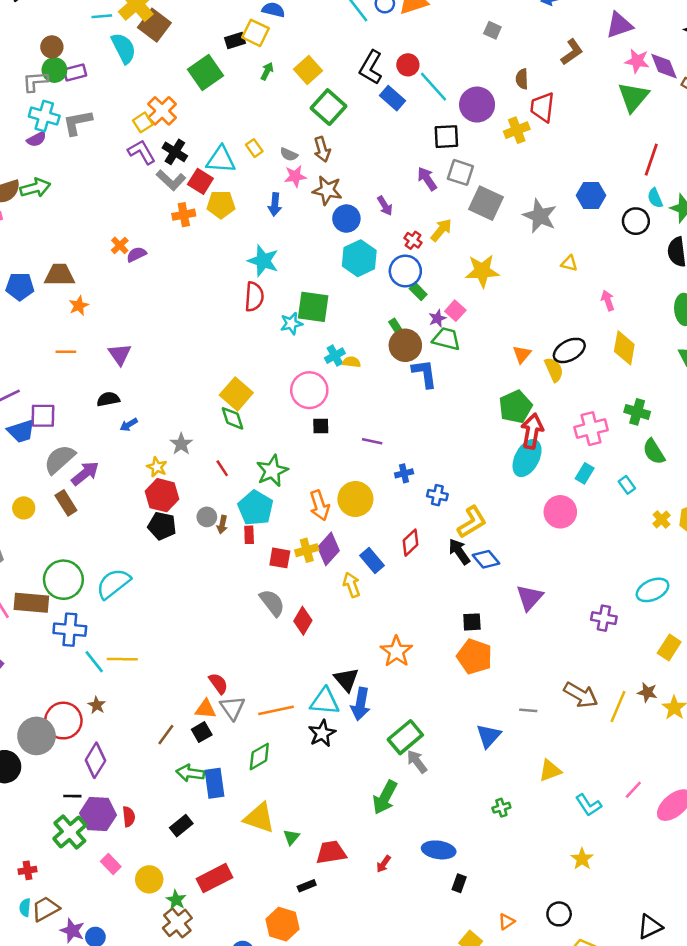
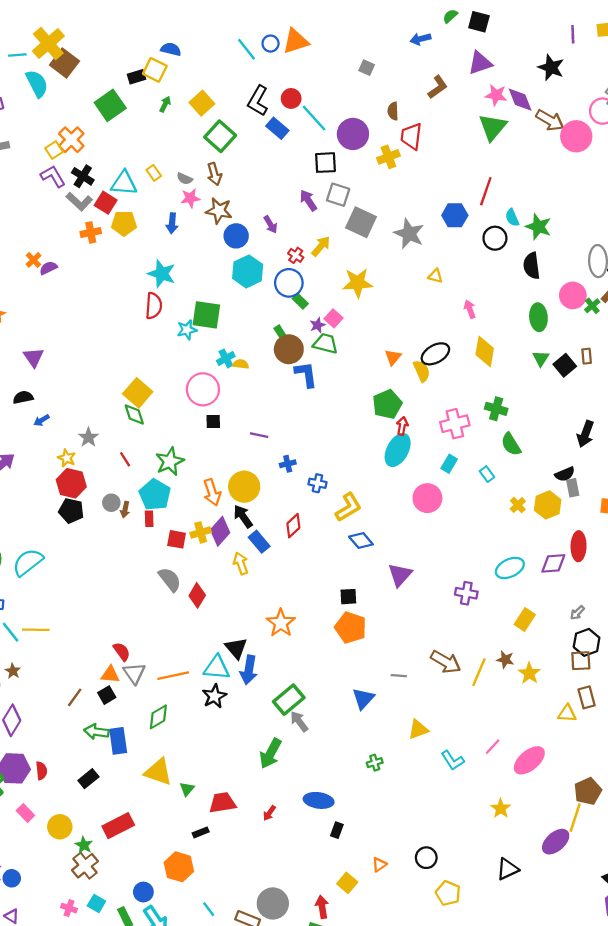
red line: (651, 160) -> (486, 191), moved
red arrow: (532, 431) -> (402, 426), size x0.6
black arrow: (459, 552) -> (243, 516), moved
yellow star: (582, 859) -> (501, 808), moved

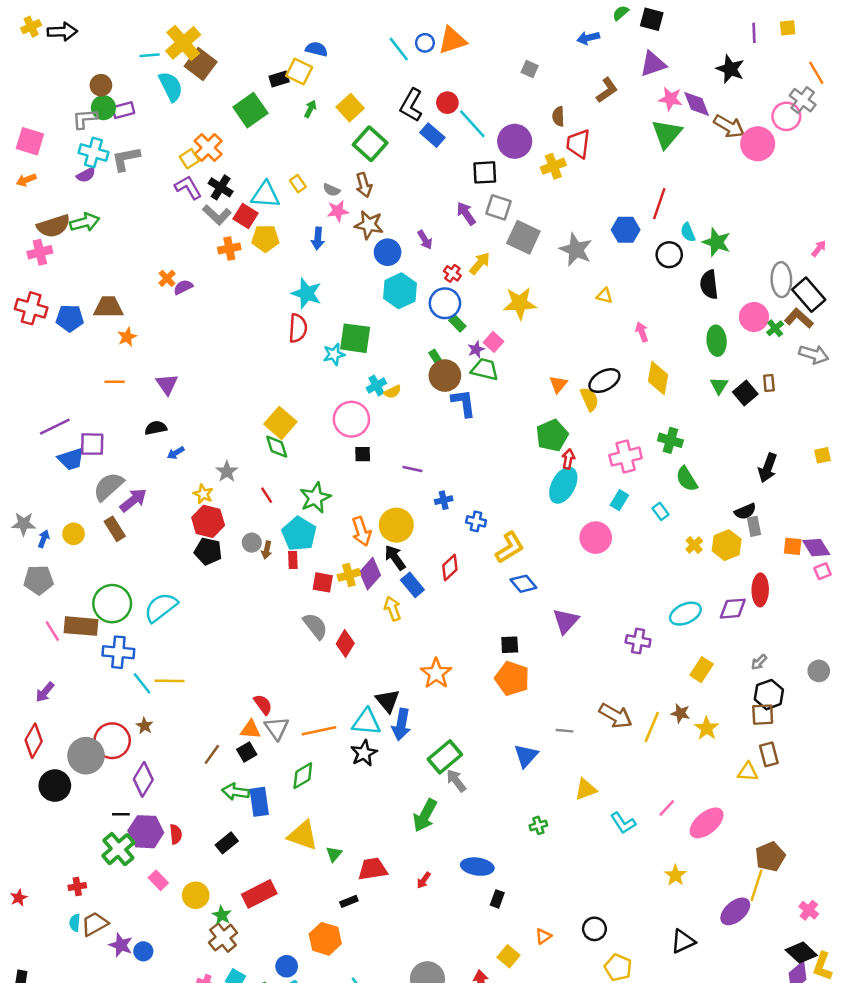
yellow semicircle: (241, 364) -> (393, 392), turned 147

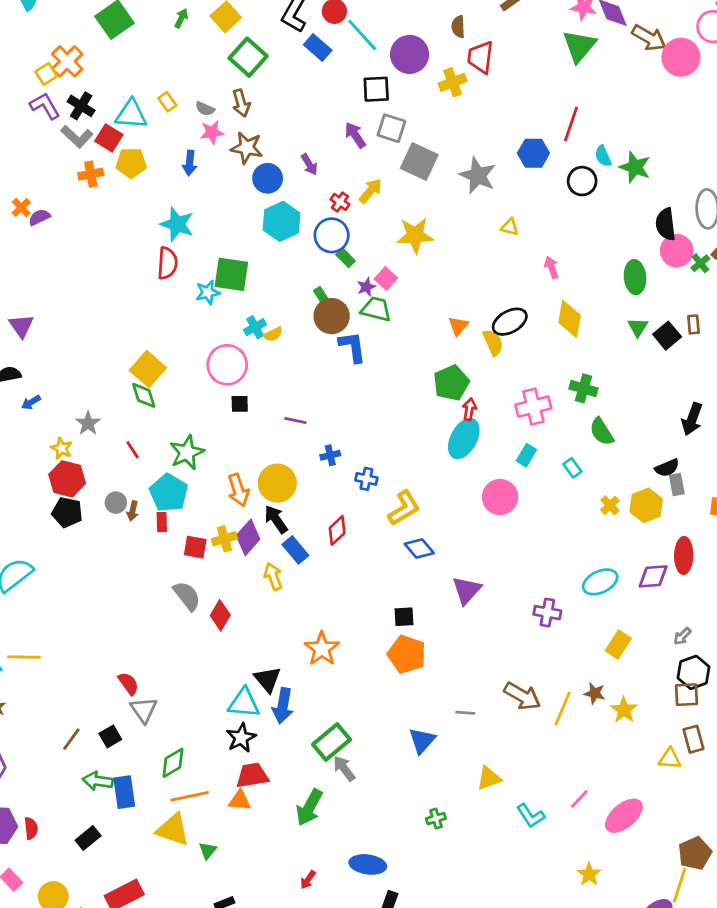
black semicircle: (709, 285) -> (666, 224), moved
orange triangle: (250, 729) -> (240, 800), moved
orange line: (319, 731) -> (190, 796), moved
red trapezoid: (373, 869) -> (252, 775), moved

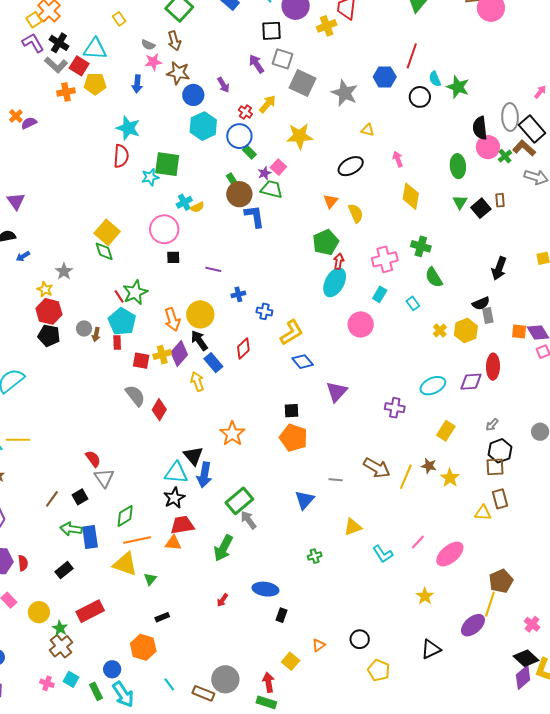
yellow rectangle: (167, 102) -> (119, 19), moved
black ellipse: (510, 322) -> (351, 166), moved
red line: (133, 450) -> (119, 296), moved

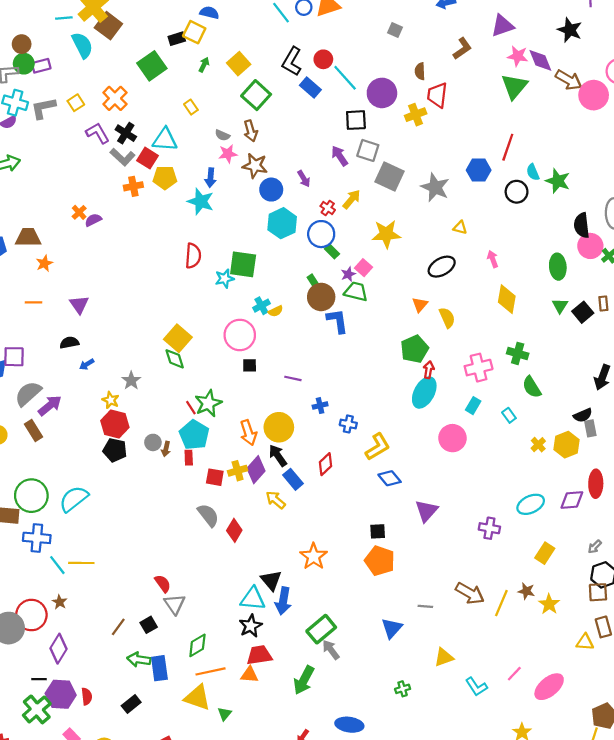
yellow square: (34, 20) -> (76, 103), moved
cyan star: (128, 128) -> (201, 201), moved
yellow arrow: (197, 382) -> (276, 500), turned -30

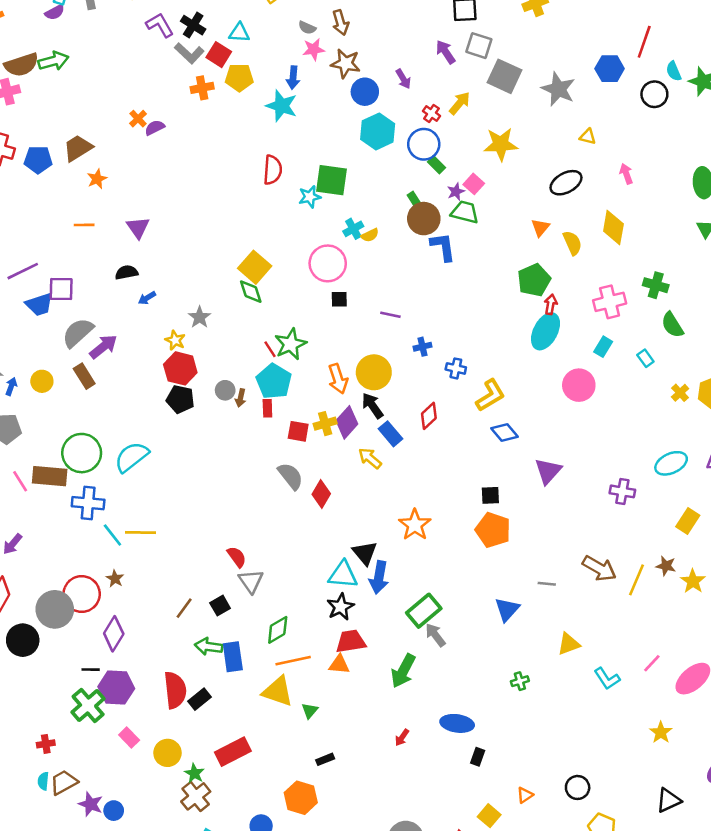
cyan triangle: (165, 140) -> (239, 33), size x0.7
brown trapezoid: (28, 237) -> (78, 148), turned -32
yellow diamond: (507, 299) -> (613, 228), moved
red semicircle: (87, 696) -> (175, 690), moved, size x1.8

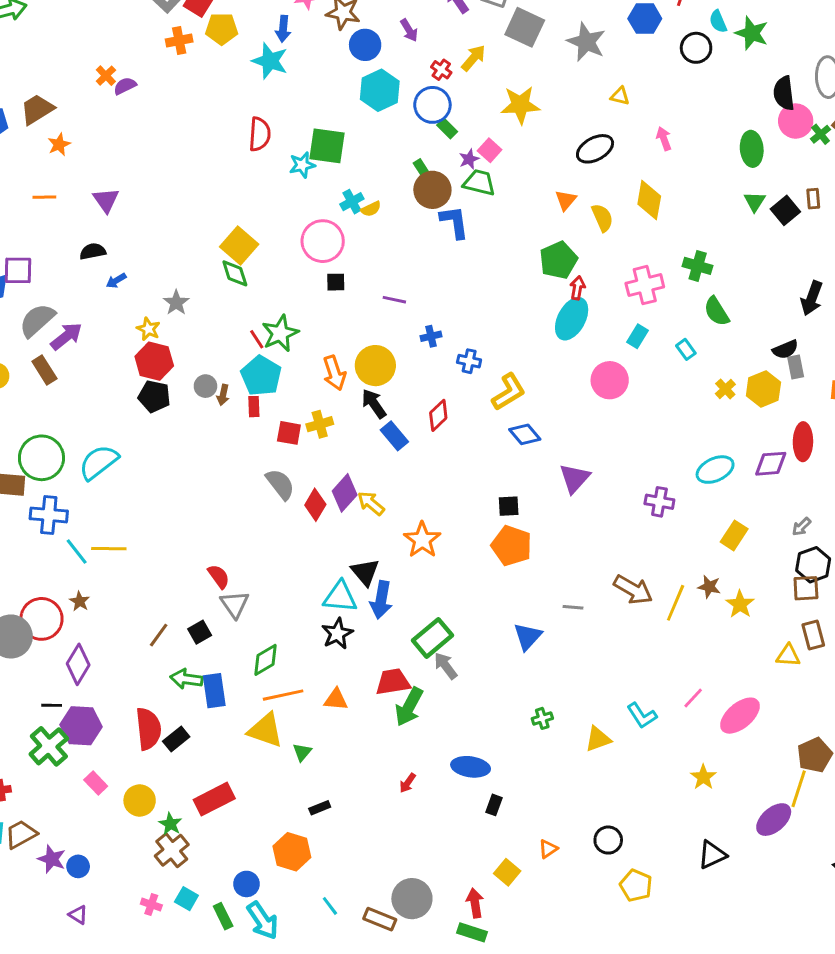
purple diamond: (347, 422) -> (345, 493), moved
yellow arrow: (370, 458) -> (371, 503), moved
red trapezoid: (351, 641) -> (393, 682), moved
yellow triangle: (569, 644) -> (598, 739), moved

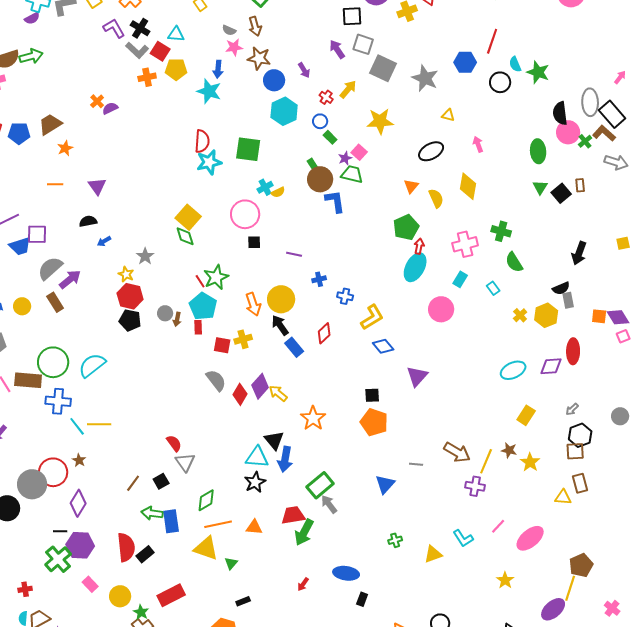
blue circle: (432, 105) -> (320, 121), size x0.6
cyan star: (302, 165) -> (209, 162), moved, size x1.4
purple cross: (659, 502) -> (475, 486), moved

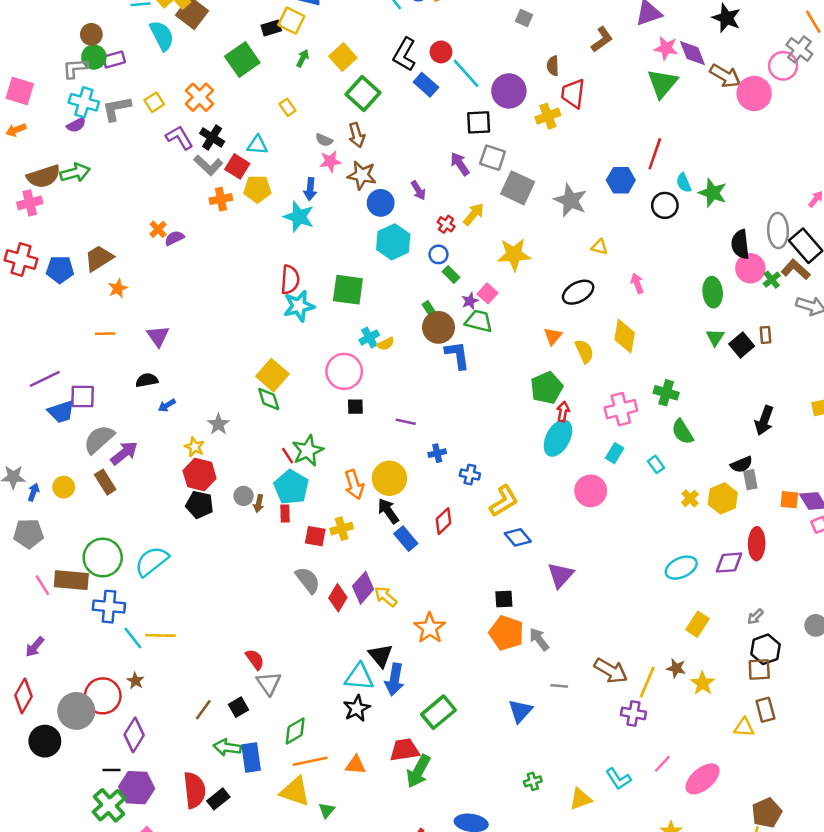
gray arrow: (329, 504) -> (539, 639), moved

